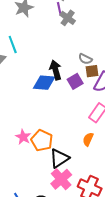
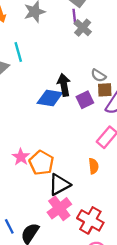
orange semicircle: (88, 139) -> (94, 166), turned 144

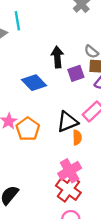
blue diamond: (50, 98) -> (34, 83), moved, turned 30
black triangle: (59, 185) -> (67, 122), moved
pink cross: (59, 208) -> (70, 171), moved

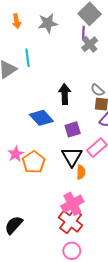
purple square: (76, 73) -> (73, 129), moved
black triangle: (67, 122) -> (72, 157), turned -40

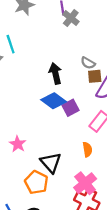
blue diamond: (41, 118) -> (54, 101), moved
black triangle: (72, 157) -> (51, 163), moved
orange pentagon: (34, 162) -> (36, 182), moved

